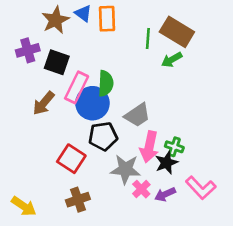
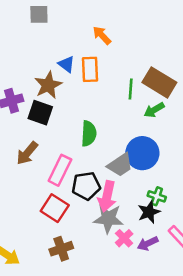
brown star: (55, 20) -> (48, 85), moved
pink rectangle: (77, 87) -> (60, 170), moved
blue circle: (92, 103) -> (142, 153), moved
pink arrow: (149, 147) -> (107, 196), moved

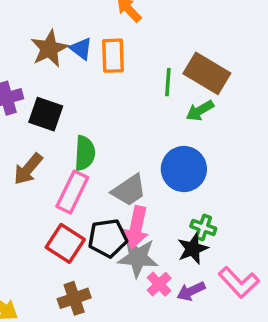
brown star: (48, 85) -> (49, 49), moved
green semicircle: (89, 134) -> (85, 153), moved
gray trapezoid: (120, 165) -> (129, 190), moved
black pentagon: (86, 186) -> (108, 238), moved

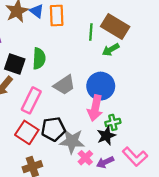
black square: (46, 114) -> (15, 64), moved
green semicircle: (85, 153) -> (39, 58), moved
gray trapezoid: (129, 190) -> (64, 85), moved
pink arrow: (136, 227) -> (95, 108), moved
green cross: (203, 227) -> (113, 122), turned -32

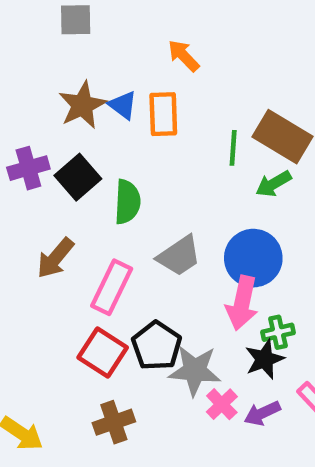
black square: (15, 64) -> (78, 177), moved, turned 30
black pentagon: (53, 129) -> (157, 346), turned -30

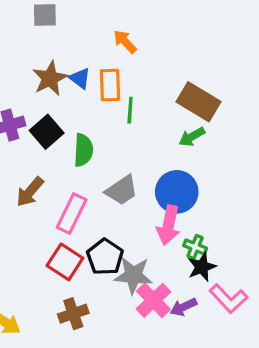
green line: (233, 148) -> (130, 110), moved
green cross: (278, 332) -> (195, 247), turned 35
black star: (265, 359) -> (202, 267), moved
pink cross: (222, 404) -> (153, 300), size x1.5

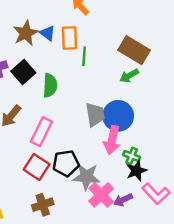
gray trapezoid: (122, 190) -> (95, 115), moved, turned -65
black pentagon: (105, 257) -> (66, 163), turned 30

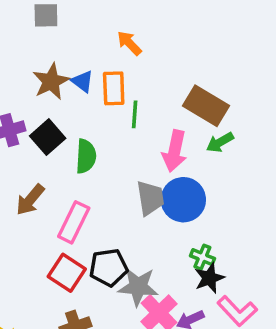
green arrow: (129, 76) -> (220, 142), moved
pink arrow: (112, 140) -> (175, 151), moved

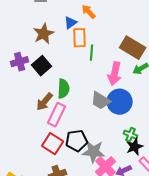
blue triangle: (82, 81) -> (71, 23), moved, turned 48
green semicircle: (86, 156) -> (64, 89), moved
gray trapezoid: (150, 198) -> (101, 101), turned 130
brown arrow: (30, 200) -> (45, 102), moved

